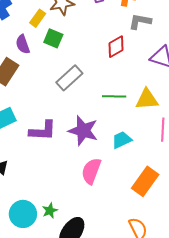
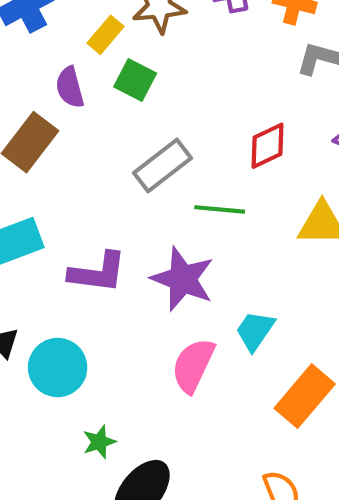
red diamond: (116, 47) -> (267, 146), moved
green line: (114, 96) -> (220, 209), moved
cyan trapezoid: (122, 140) -> (255, 331), moved, turned -35
cyan circle: (23, 214) -> (58, 368), moved

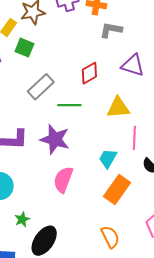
cyan trapezoid: (255, 331) -> (108, 158), moved

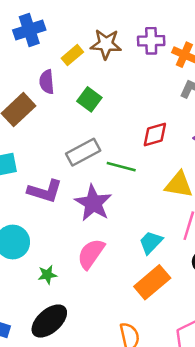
green square: (24, 48) -> (89, 99), moved
gray rectangle: (41, 87) -> (83, 152), moved
green star: (22, 219) -> (47, 275), moved

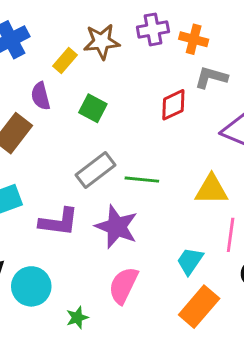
red diamond: (155, 135) -> (173, 105), moved

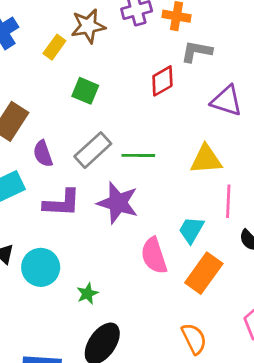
purple semicircle: (41, 96) -> (43, 154), moved
pink semicircle: (123, 285) -> (154, 256), moved, turned -39

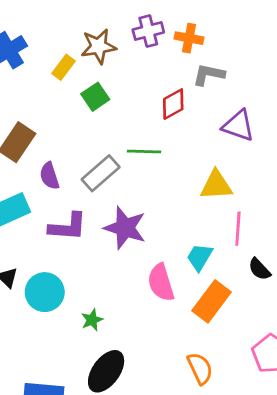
green square: (85, 91) -> (95, 97), moved, turned 32
green line: (138, 155) -> (144, 151), moved

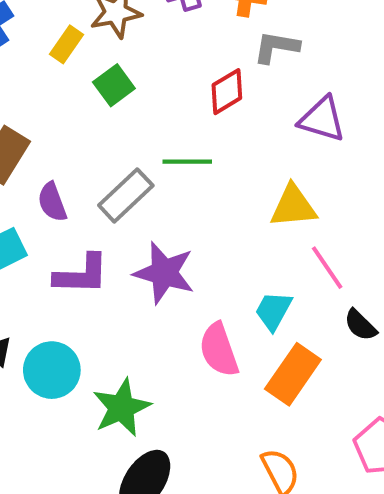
pink line: (238, 229) -> (327, 268), turned -36
green star: (92, 320) -> (122, 408), size x1.8

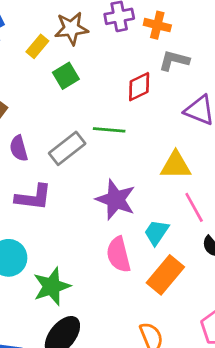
purple star: (164, 273) -> (116, 200), moved

